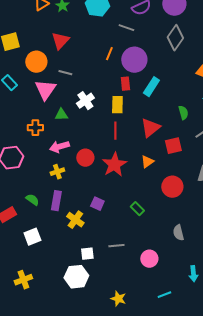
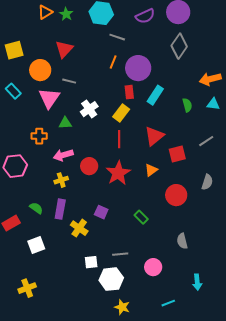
gray line: (126, 28) -> (117, 37), moved
yellow rectangle: (117, 105) -> (121, 113), turned 36
green semicircle: (183, 113) -> (187, 105), moved
white hexagon: (76, 277) -> (111, 279), moved

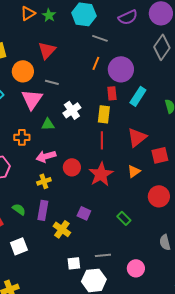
yellow rectangle: (121, 113) -> (104, 114), turned -30

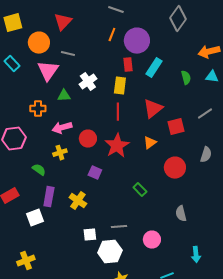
green semicircle: (19, 209) -> (39, 170), moved
purple rectangle: (43, 210) -> (49, 197), moved
purple square: (84, 213) -> (95, 173), moved

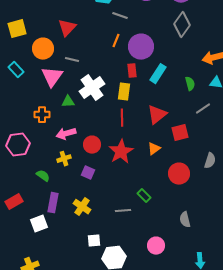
white cross: (88, 82) -> (92, 88), size x1.4
gray line: (205, 114) -> (203, 109), moved
purple square: (95, 173) -> (88, 173), moved
gray line: (119, 227) -> (123, 211), moved

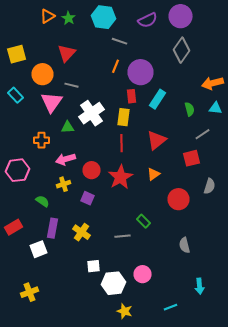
red square: (180, 133) -> (192, 158), moved
pink circle: (156, 246) -> (142, 274), moved

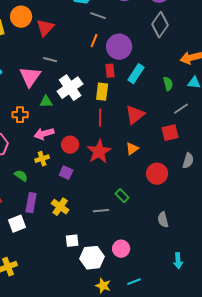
orange circle: (42, 74) -> (21, 17), moved
cyan line: (170, 307) -> (134, 282), moved

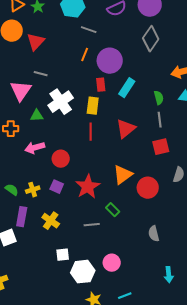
gray line: (181, 109) -> (160, 120), moved, turned -63
orange triangle: (132, 149) -> (123, 175), moved, size x1.5
red star: (99, 152) -> (88, 187), moved
yellow cross: (42, 159) -> (33, 190), moved

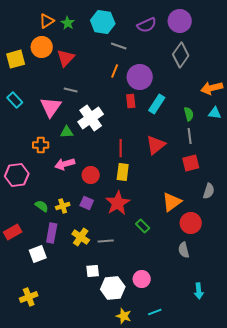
yellow rectangle: (93, 106) -> (123, 172), moved
orange triangle: (123, 175) -> (172, 202), moved
red circle: (148, 188) -> (191, 223), moved
gray line: (92, 225) -> (106, 241), moved

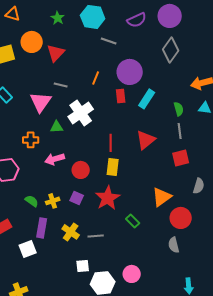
orange triangle: (47, 21) -> (13, 14), moved, turned 49
orange line: (115, 71) -> (96, 78), moved

